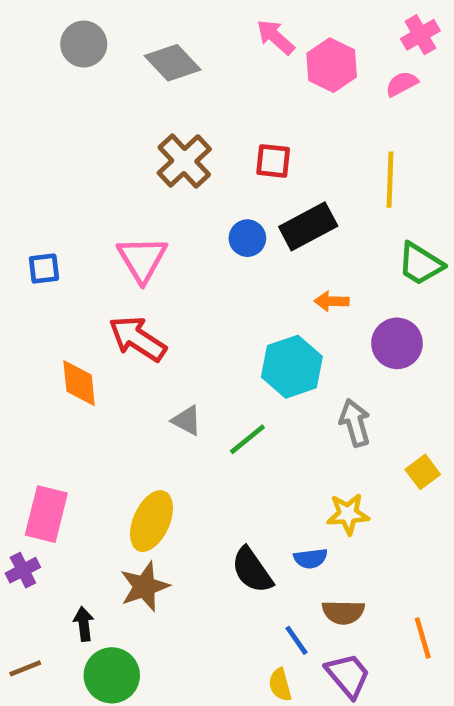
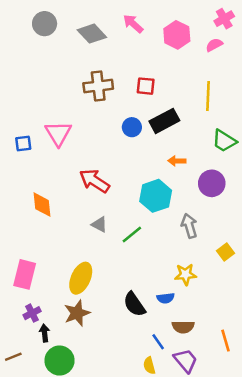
pink arrow: (275, 37) -> (133, 24), moved
brown cross: (184, 161) -> (98, 86), turned 36
pink triangle: (142, 259) -> (58, 133), moved
red arrow: (137, 339) -> (94, 181), moved
purple cross: (23, 570) -> (32, 313), moved

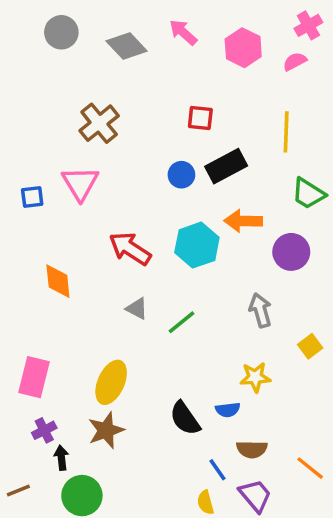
brown cross: (98, 86) -> (99, 123), moved, turned -32
orange arrow: (177, 161) -> (243, 221), size x1.5
cyan hexagon: (156, 196) -> (197, 245), moved
orange line: (225, 341) -> (310, 468), turned -35

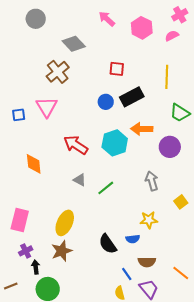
gray diamond: (127, 46) -> (74, 44), moved

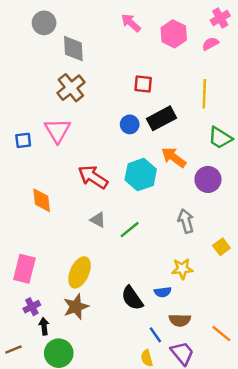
gray diamond: (74, 44) -> (73, 49), moved, turned 40
orange arrow: (142, 129) -> (174, 157), turned 35

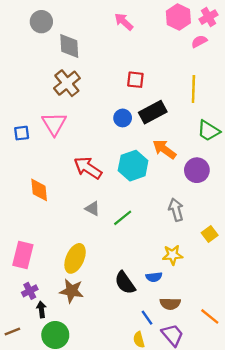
pink hexagon: (174, 34) -> (178, 17), moved
brown star: (76, 307) -> (72, 291), turned 30

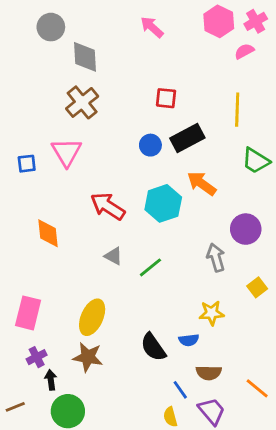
purple circle: (197, 170) -> (246, 229), moved

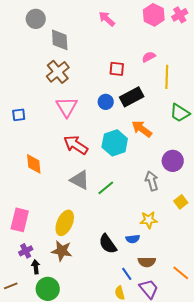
pink semicircle: (244, 51) -> (149, 57), moved
pink triangle: (66, 152) -> (67, 107), moved
gray triangle: (113, 256) -> (80, 180), size x1.5

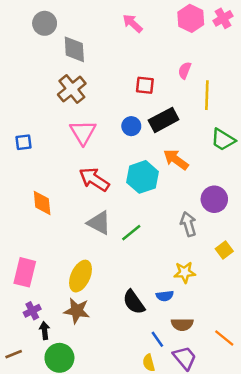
pink semicircle: (149, 57) -> (185, 70), turned -40

